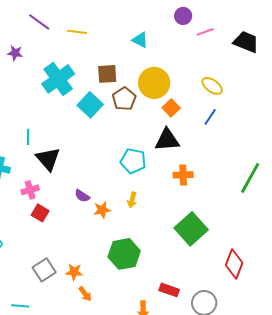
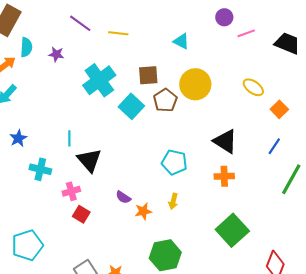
orange square: (171, 108) -> (279, 109), moved
blue line: (210, 117) -> (274, 146), moved
black triangle: (167, 140) -> (225, 141), moved, turned 36

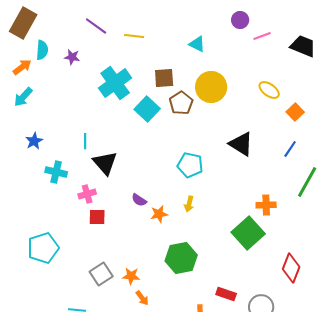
orange cross: (224, 176) -> (266, 205), moved
red square: (81, 214) -> (97, 217), turned -30

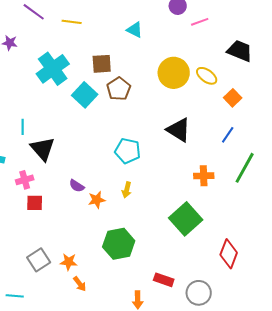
black trapezoid: (303, 46) -> (240, 51), moved
yellow circle: (211, 87) -> (174, 73), moved
orange cross: (266, 205) -> (204, 176), moved

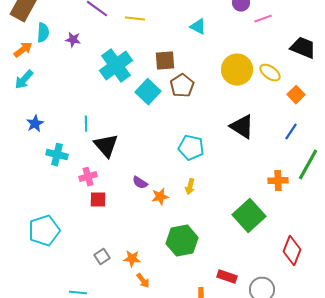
orange cross: (204, 176) -> (278, 181), moved
gray square: (39, 260) -> (102, 257), size x0.7

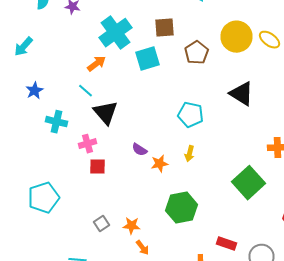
orange arrow: (23, 50) -> (96, 64), moved
brown pentagon: (182, 86) -> (196, 53), moved
cyan square: (148, 92) -> (148, 59), turned 30
cyan line: (86, 124) -> (86, 91), turned -49

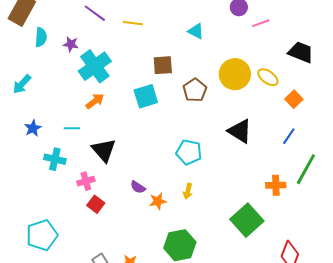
cyan cross: (116, 33) -> (95, 66), moved
cyan line: (86, 91) -> (72, 128), moved, turned -42
red square: (98, 167) -> (96, 204), turned 36

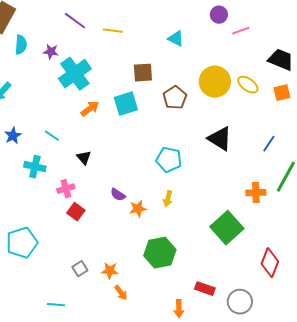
orange square: (294, 99) -> (282, 93), moved, turned 30
orange arrow: (95, 101) -> (90, 109), moved
cyan line: (72, 128) -> (52, 136), turned 35
black triangle: (104, 150) -> (84, 158), size x0.6

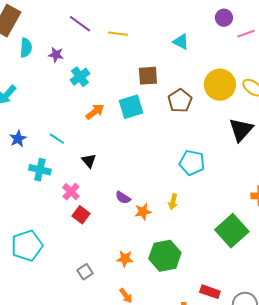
cyan cross: (75, 74) -> (80, 77), size x0.6
black triangle: (220, 139) -> (241, 130), moved, turned 40
cyan pentagon: (169, 160) -> (192, 163), moved
pink cross: (66, 189) -> (71, 192), turned -30
orange star: (110, 271) -> (125, 259), moved

